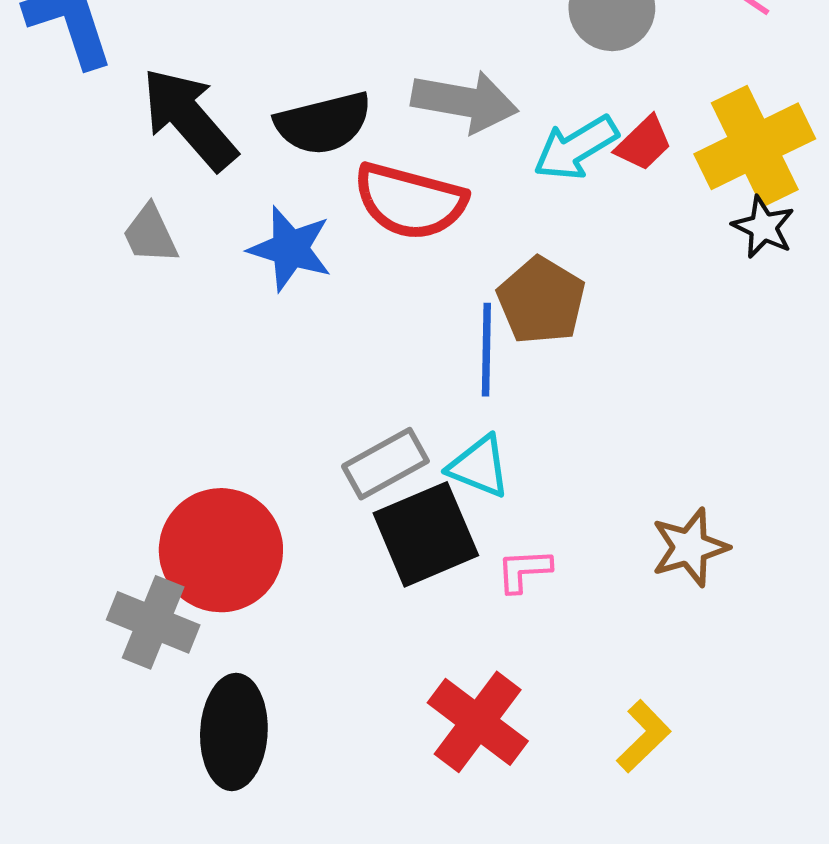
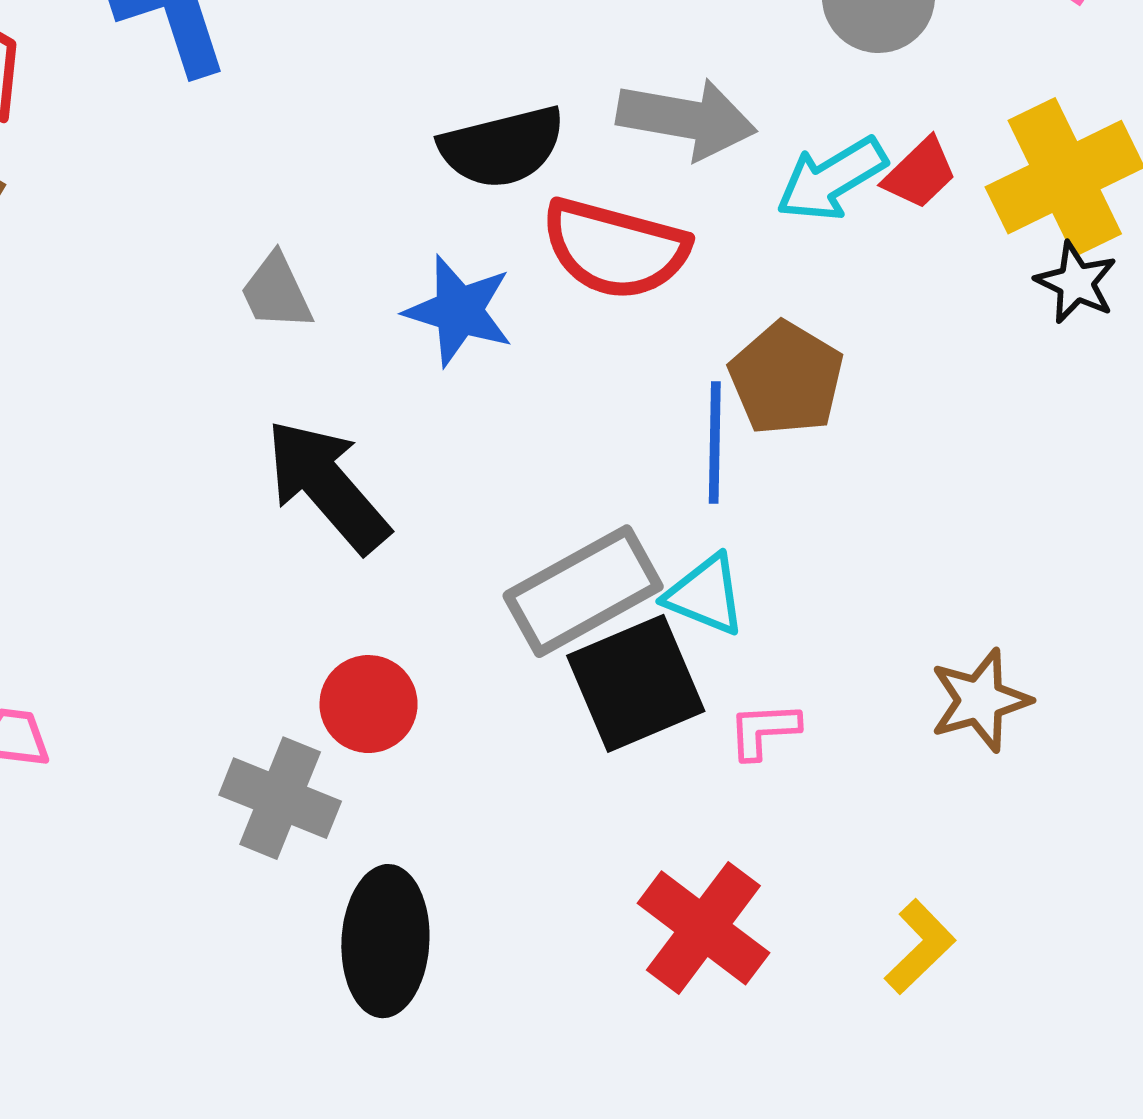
black arrow: (189, 119) -> (327, 486), moved
gray rectangle: (385, 464) -> (583, 591), size x1.4
red circle: (221, 550) -> (369, 704), size x0.6

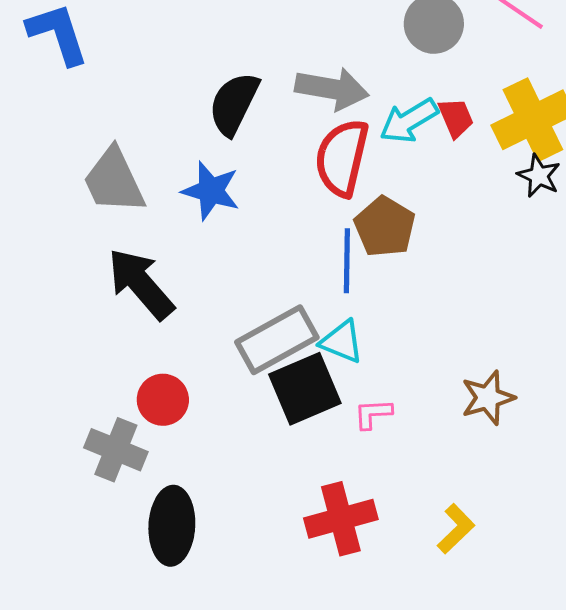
black semicircle: (502, 147) -> (234, 104), turned 130
red trapezoid: (920, 173) -> (456, 118), turned -69
red semicircle: (615, 249) -> (342, 158), moved, turned 88
gray trapezoid: (276, 292) -> (114, 181), size x1.6
red cross: (703, 928) -> (341, 519), turned 38

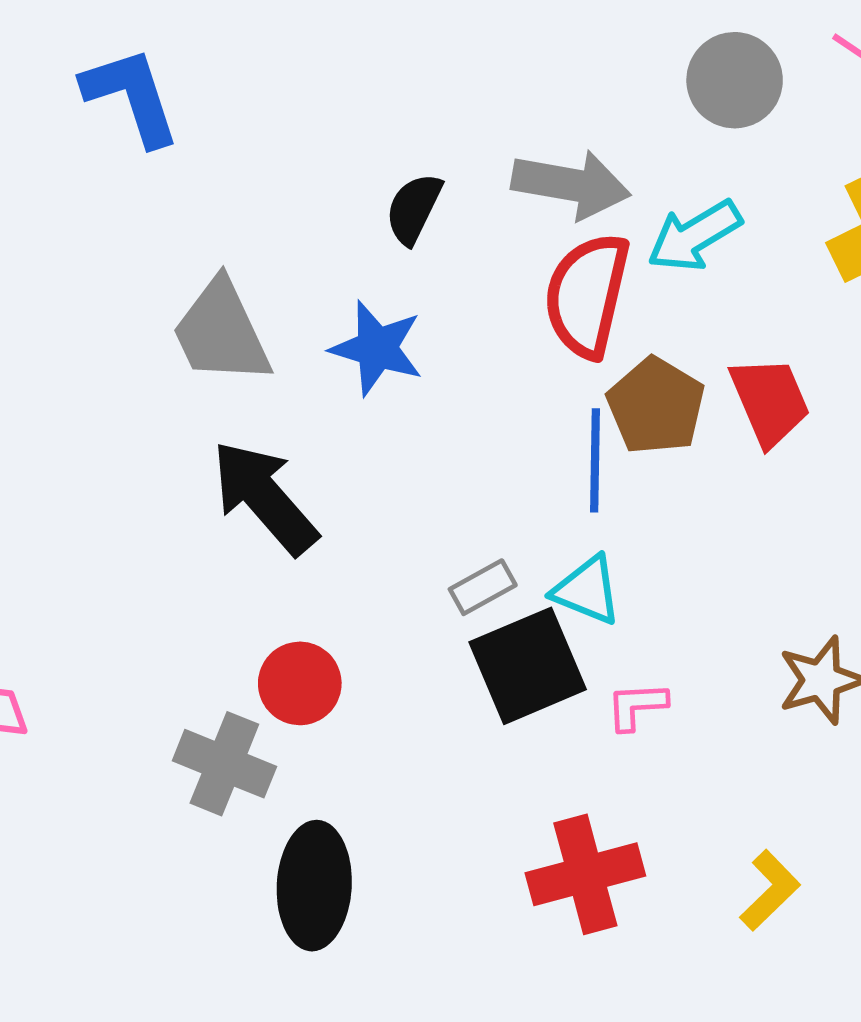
black semicircle: (234, 104) -> (414, 209), size x0.7
red trapezoid: (456, 118) -> (770, 401), moved, size x1.4
gray rectangle: (277, 340) -> (483, 587), size x0.5

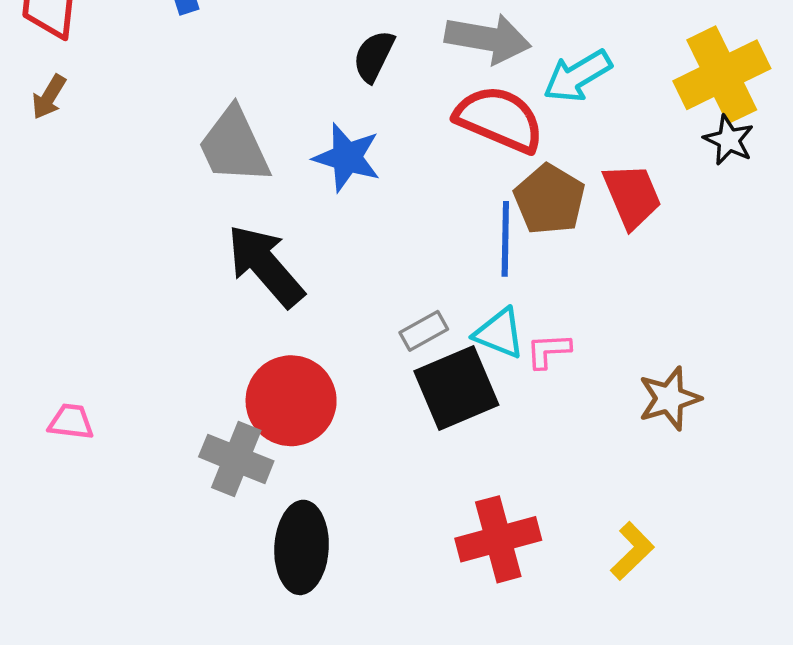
red semicircle: (587, 295) -> (499, 119), turned 100
red circle: (300, 683) -> (291, 401), size x1.5
pink L-shape: (637, 706) -> (548, 351), moved

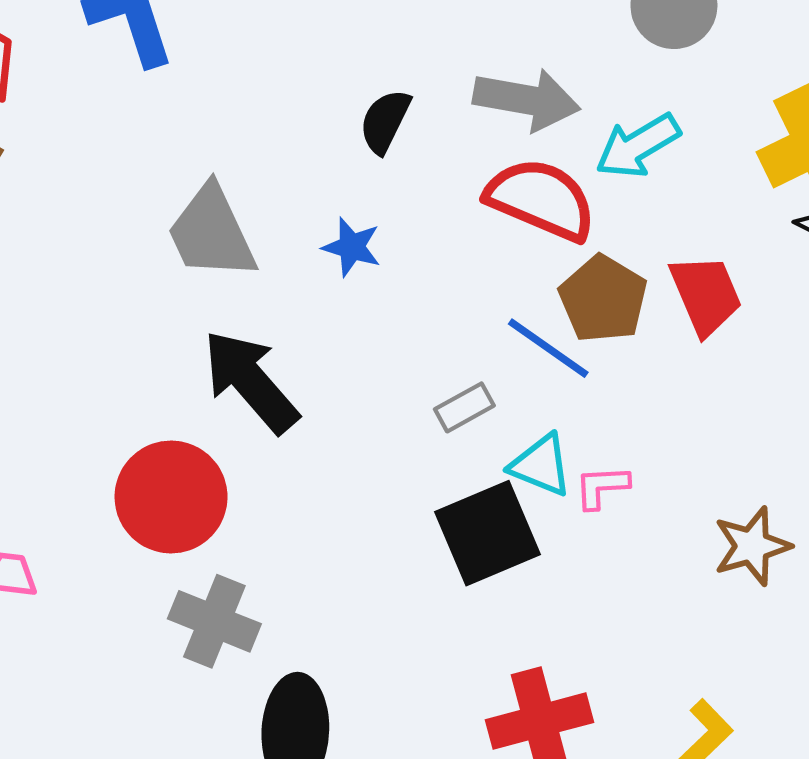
blue star: (347, 157) -> (352, 247), size x0.7
blue line: (505, 239) -> (548, 348), turned -56
gray rectangle: (424, 331) -> (464, 407), moved
red circle: (291, 401) -> (171, 497), moved

